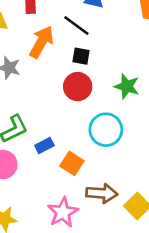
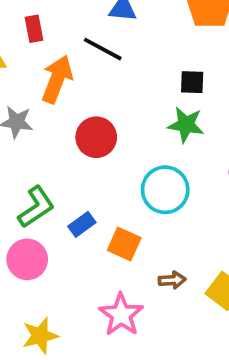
black square: (81, 56) -> (192, 82), moved
red circle: (78, 87) -> (96, 137), moved
brown arrow: (102, 193) -> (172, 280), size x0.6

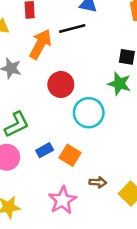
black line: (103, 49) -> (72, 28), turned -50
cyan circle: (165, 190) -> (89, 113), moved
blue rectangle: (82, 224) -> (45, 150), moved

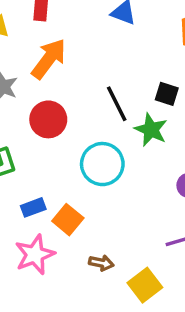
black line: (72, 28) -> (117, 104), moved, turned 70
red circle: (61, 84) -> (48, 119), moved
pink star: (62, 200) -> (35, 255), moved

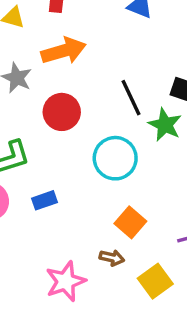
orange arrow: (49, 59) -> (64, 51), turned 36
orange square: (68, 220) -> (130, 222), moved
pink star: (35, 255) -> (66, 281), moved

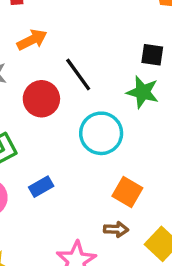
orange arrow: (64, 51) -> (32, 40), size x0.7
black line: (131, 98) -> (78, 75), moved

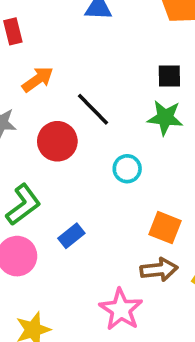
cyan circle: (101, 133) -> (127, 169), size x0.6
brown arrow: (116, 229) -> (159, 270), size x1.4

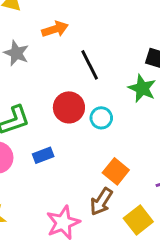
red circle: (57, 141) -> (69, 107), moved
brown arrow: (159, 270) -> (101, 202), turned 112

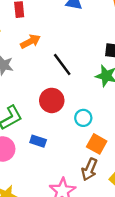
cyan circle: (101, 118) -> (83, 118), moved
blue rectangle: (43, 155) -> (38, 141), turned 49

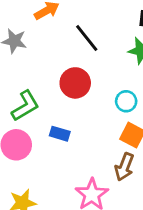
cyan circle: (83, 118) -> (126, 101), moved

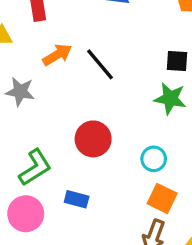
black line: (87, 38) -> (100, 64), moved

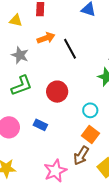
green L-shape: (35, 168) -> (22, 86), moved

